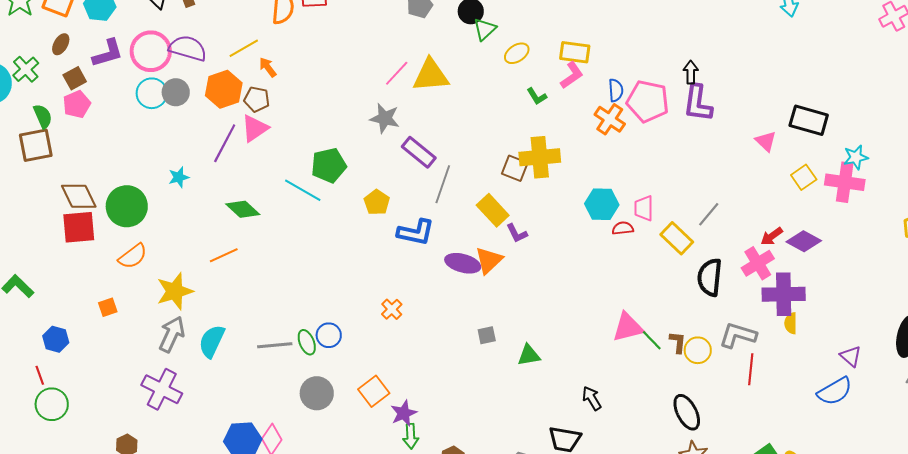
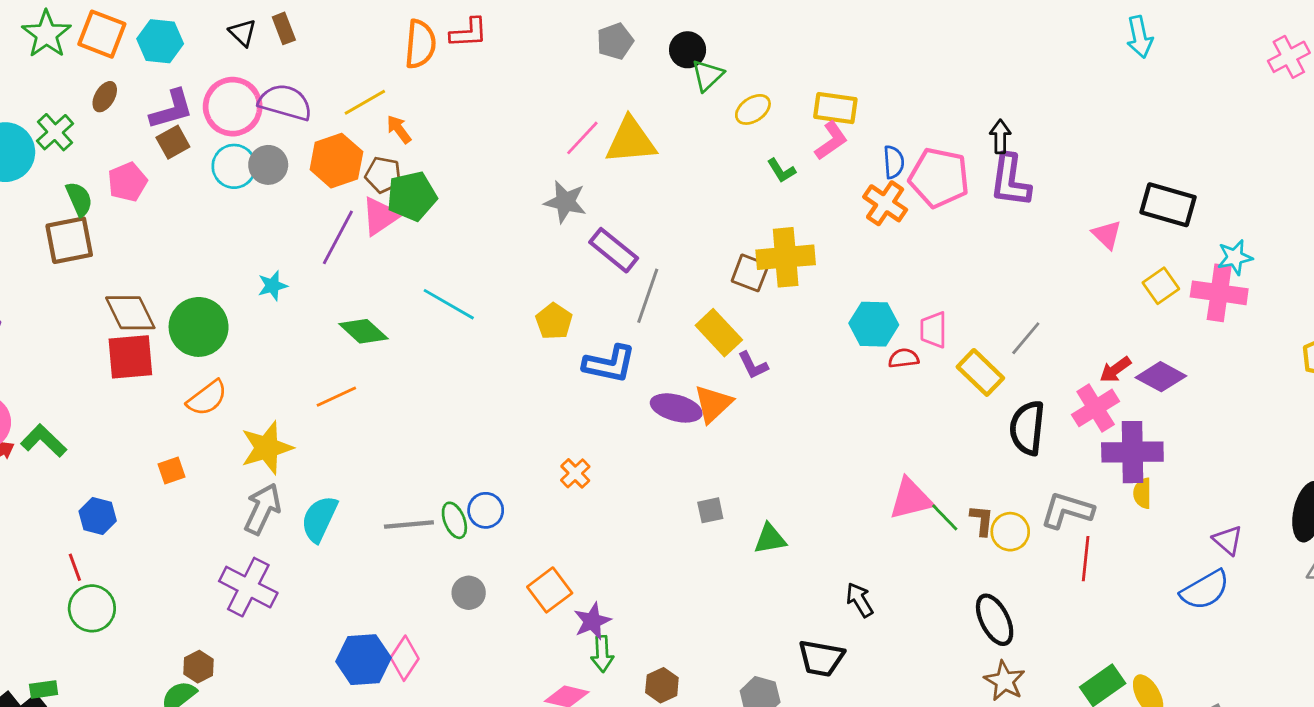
brown square: (75, 78) -> (173, 142), moved
green pentagon: (329, 165) -> (412, 196), moved
gray circle: (317, 393) -> (469, 593), size x0.7

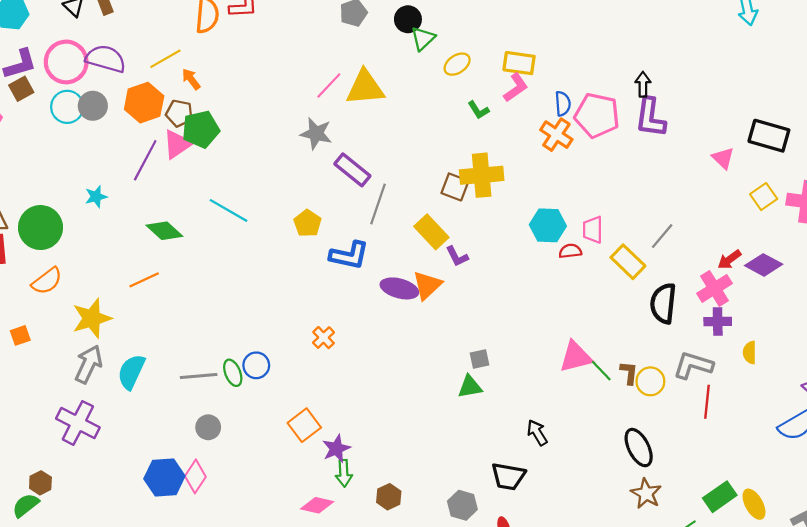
purple cross: (1132, 452) -> (718, 322), moved, size x0.6
gray square: (710, 510) -> (479, 359), moved
gray circle: (469, 593) -> (208, 427), moved

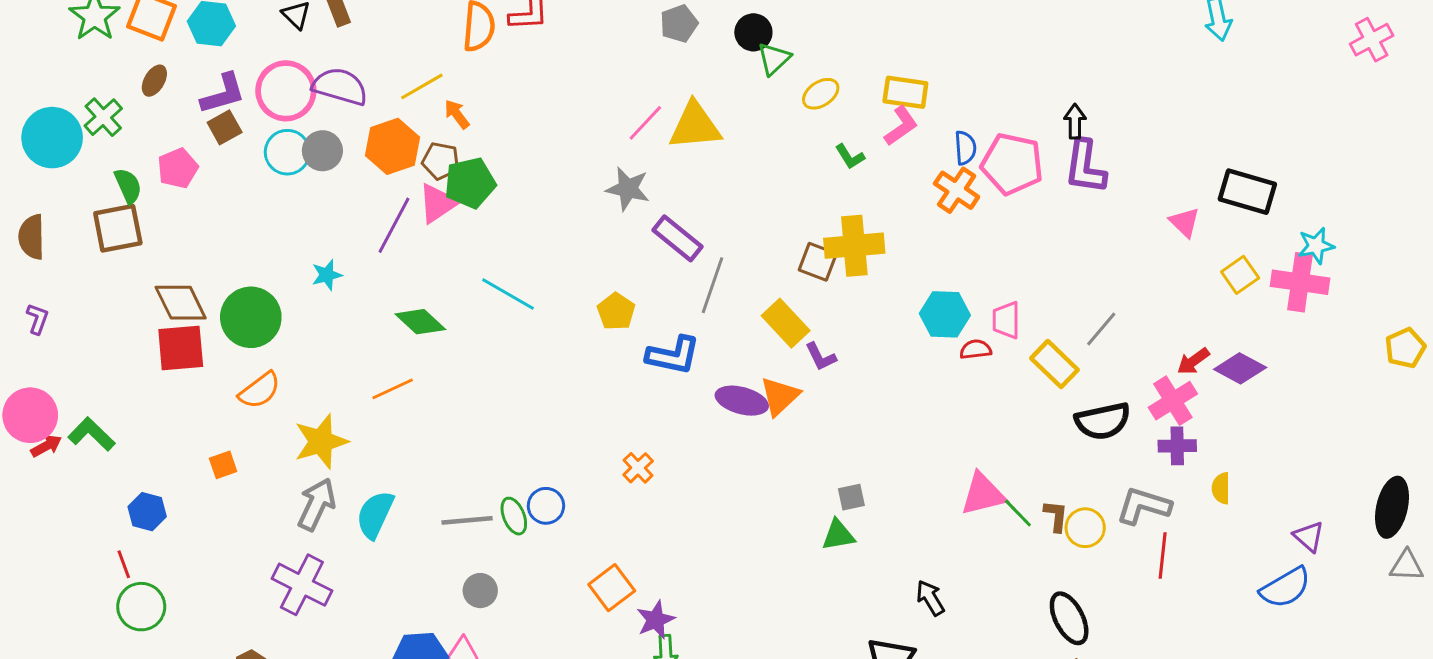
black semicircle: (663, 303) -> (1103, 421), turned -108

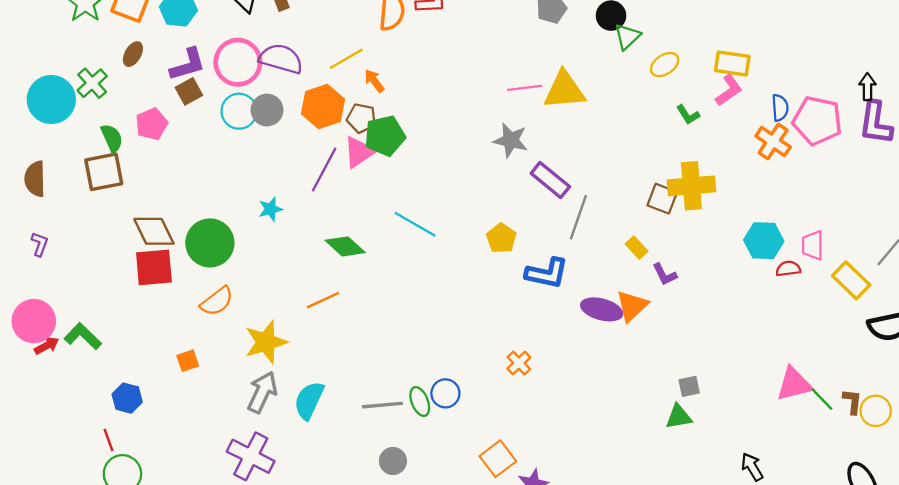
pink line: (645, 123) -> (525, 88), turned 40
yellow rectangle: (786, 323) -> (637, 248), size x0.6

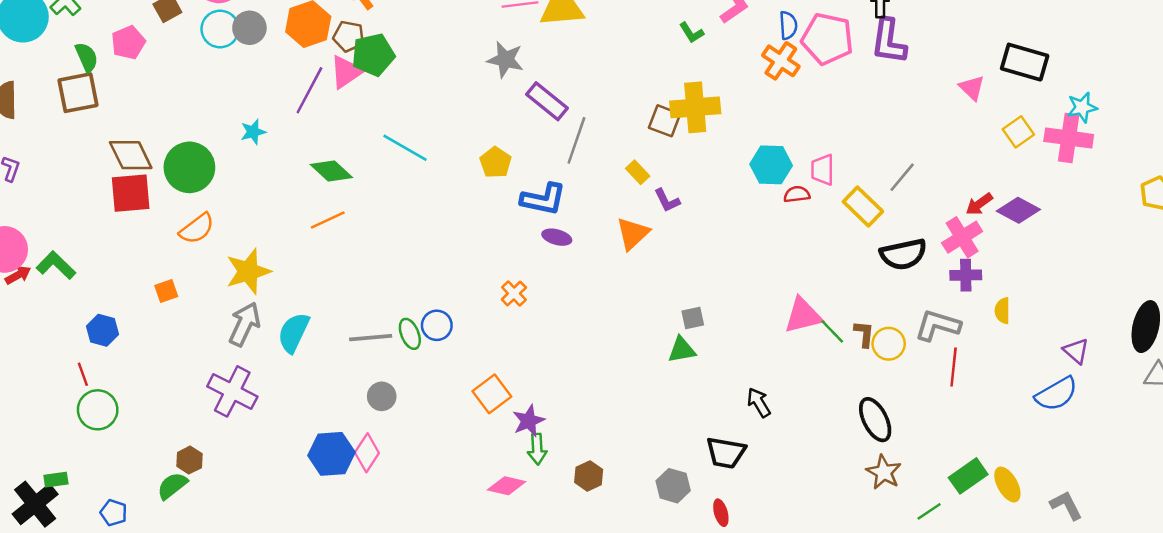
orange line: (323, 300) -> (328, 220), moved
purple ellipse: (602, 309) -> (557, 237), moved, size x0.7

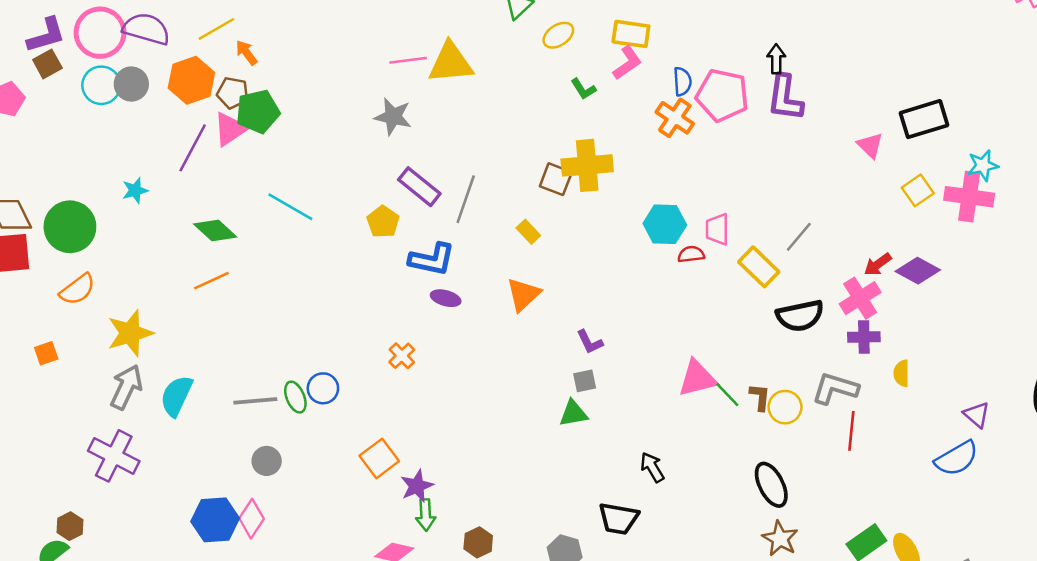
black rectangle: (1025, 62) -> (924, 119), turned -33
purple rectangle: (547, 101) -> (419, 187), moved
purple L-shape: (667, 200) -> (590, 342), moved

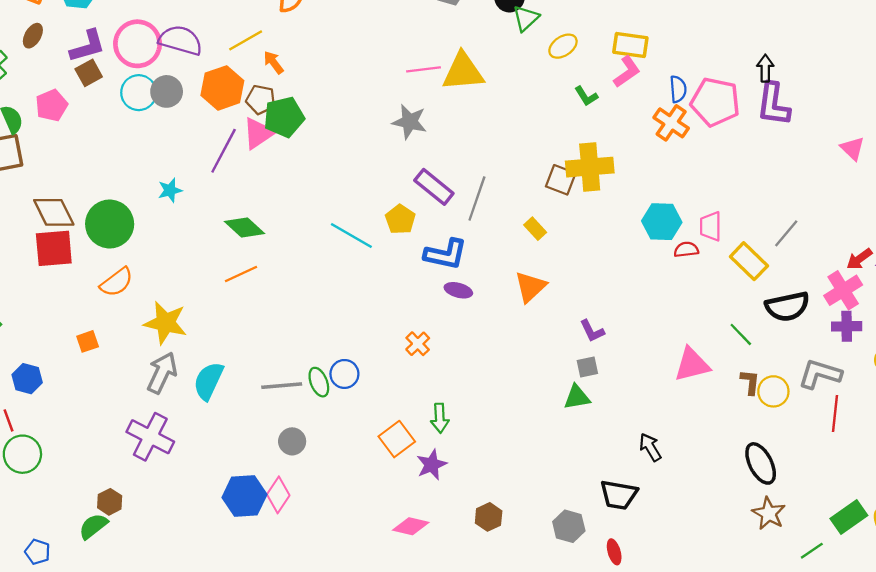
cyan line: (290, 207) -> (351, 236), moved
yellow star: (130, 333) -> (165, 323), turned 30
green line: (727, 395) -> (741, 334), moved
green arrow: (426, 515) -> (440, 418), moved

